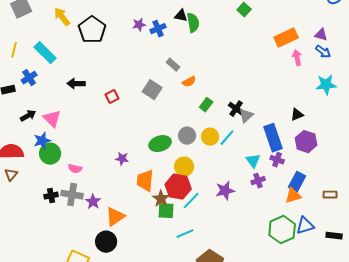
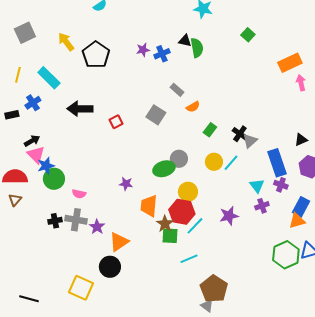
black arrow: (76, 84) -> (80, 109), size x1.4
pink triangle: (52, 119) -> (36, 155), moved
gray circle: (187, 136) -> (179, 159), moved

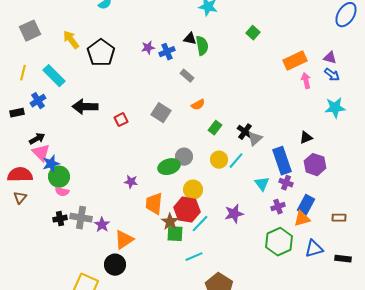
gray rectangle: (177, 90) -> (187, 76), moved
pink semicircle: (79, 194) -> (62, 192), moved
purple cross: (262, 206) -> (278, 207), moved
green hexagon: (286, 255) -> (279, 242), moved

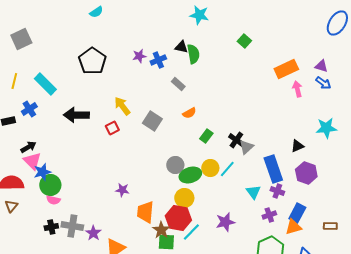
yellow arrow: (71, 40) -> (122, 106), moved
cyan star: (335, 108) -> (326, 128), moved
green ellipse: (169, 167) -> (190, 175), moved

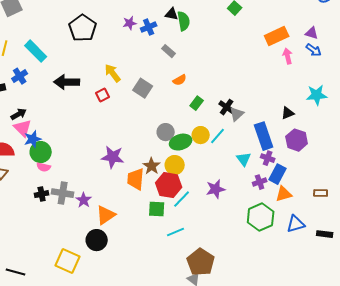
purple star: (122, 190) -> (113, 157), size x1.6
blue rectangle: (297, 213) -> (278, 174), moved
brown star: (161, 230) -> (152, 166), moved

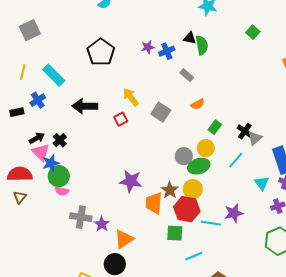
yellow circle: (201, 135) -> (206, 148), moved
black cross: (42, 194) -> (60, 140), moved, turned -32
cyan line: (182, 199) -> (211, 223), moved, turned 54

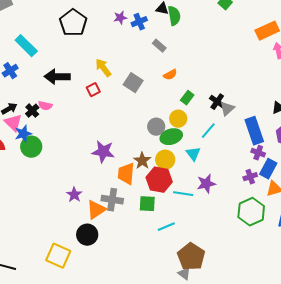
cyan triangle: (262, 183) -> (193, 154), moved
pink semicircle: (62, 191) -> (45, 106), moved
gray cross: (81, 217) -> (112, 200), moved

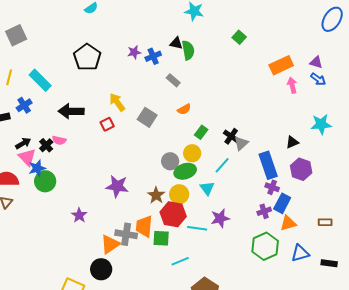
orange trapezoid: (126, 174) -> (144, 226), moved
purple star: (74, 195) -> (79, 215), moved

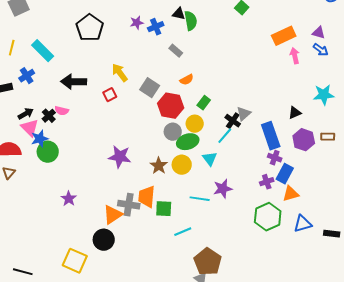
black cross: (231, 136) -> (233, 121), moved
red hexagon: (173, 214) -> (171, 106), moved
purple star: (79, 215) -> (69, 199), moved
brown rectangle: (325, 222) -> (328, 137), moved

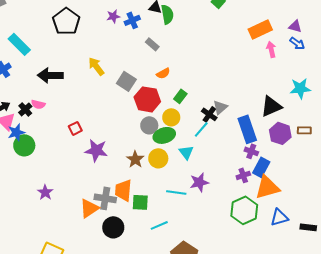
red square: (110, 95) -> (75, 128), moved
black triangle: (295, 113) -> (271, 106), size x1.6
orange triangle: (291, 194) -> (267, 187), size x1.5
black circle: (104, 240) -> (113, 227), moved

